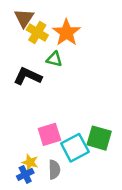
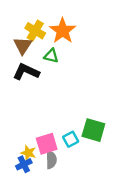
brown triangle: (24, 18) -> (23, 46), moved
pink square: (49, 134) -> (47, 144), moved
cyan square: (75, 148) -> (71, 139), size x0.6

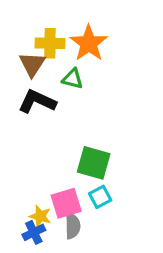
yellow cross: (35, 31) -> (50, 43), turned -30
green square: (93, 130) -> (94, 163), moved

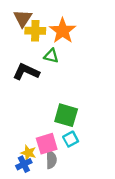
brown triangle: (32, 64) -> (23, 18), moved

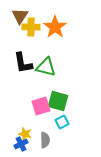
green triangle: (51, 56) -> (46, 67), moved, size x1.5
black L-shape: (26, 72) -> (23, 63), turned -125
pink square: (47, 144) -> (41, 106), moved

